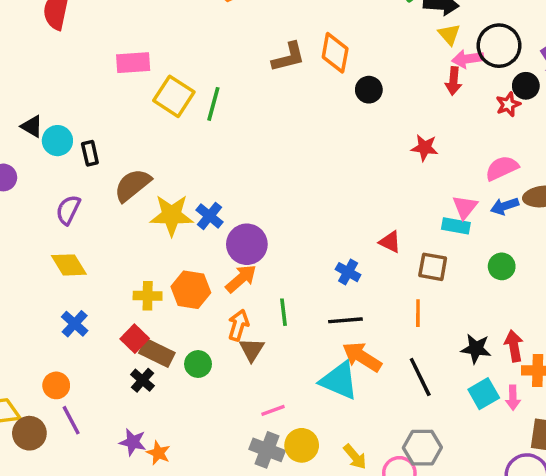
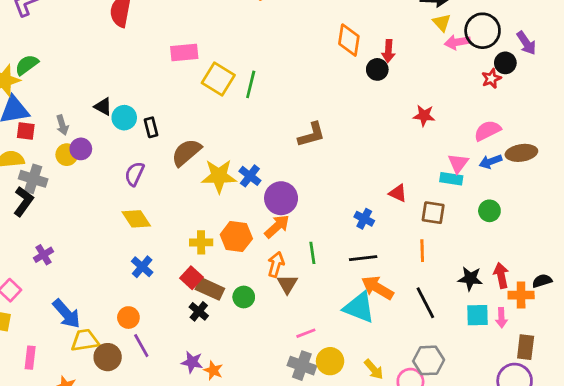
brown L-shape: (288, 57) -> (312, 135), moved
red arrow: (453, 81) -> (388, 51), moved
cyan square: (484, 394) -> (478, 315), turned 30

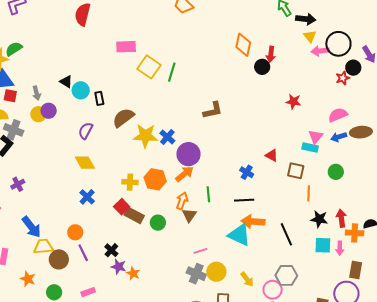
orange line: (422, 251) -> (309, 193), moved
orange arrow: (377, 288) -> (253, 222), turned -30
black cross: (199, 311) -> (111, 250), moved

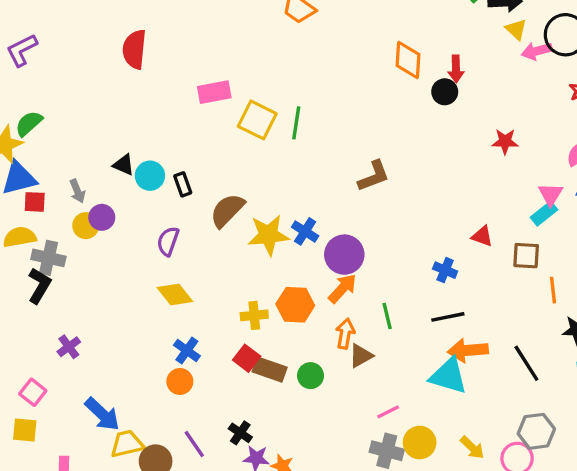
cyan rectangle: (310, 147) -> (544, 213), turned -42
brown triangle: (189, 215) -> (361, 356), turned 35
orange circle: (75, 232) -> (180, 381), moved

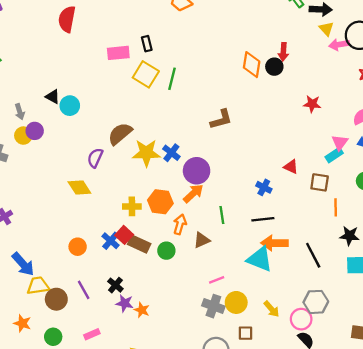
orange diamond: (408, 60) -> (252, 65), moved
black rectangle: (183, 184) -> (147, 44), moved
purple semicircle: (168, 241) -> (95, 158), moved
orange arrow: (345, 334) -> (180, 224), moved
blue cross: (187, 350) -> (111, 241), moved

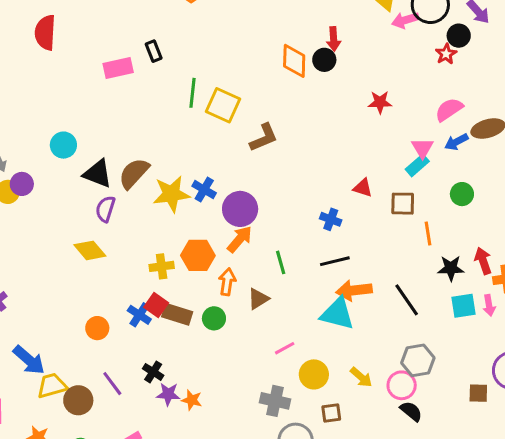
yellow square: (146, 74) -> (223, 105), moved
black triangle: (53, 97) -> (98, 174), moved, size x1.5
gray cross: (213, 306) -> (275, 401), moved

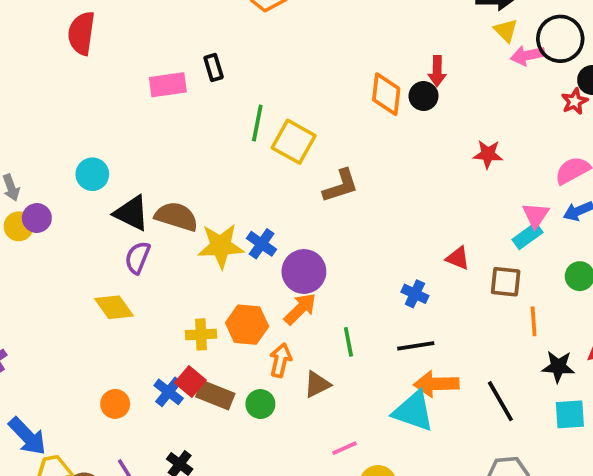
brown semicircle: (134, 173) -> (176, 217), turned 60

